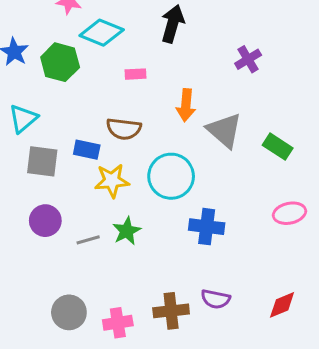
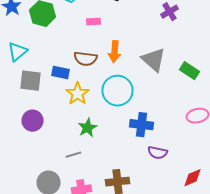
orange arrow: (186, 105) -> (114, 52), moved
yellow star: (112, 181) -> (78, 94), turned -30
gray line: (88, 240) -> (74, 155), moved
purple semicircle: (215, 299) -> (158, 153), moved

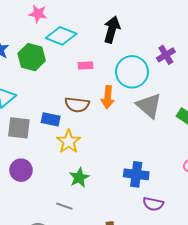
cyan circle: (118, 91) -> (132, 72), moved
gray line: (74, 155) -> (64, 206), turned 35

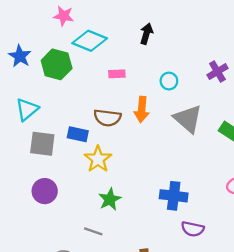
black arrow: (112, 30) -> (146, 34), size x0.7
purple cross: (166, 55) -> (217, 72), moved
cyan circle: (132, 72) -> (169, 81), size x0.5

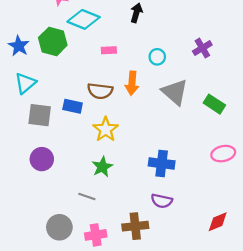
blue star: (20, 56) -> (19, 46), moved
yellow star: (98, 159) -> (106, 129), moved
purple semicircle: (193, 229) -> (162, 201), moved

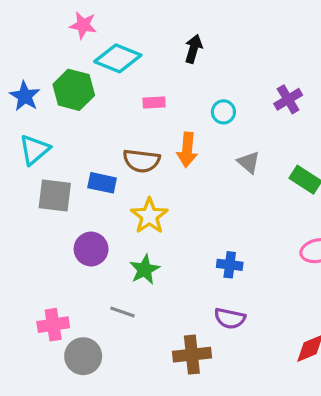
gray triangle: (175, 92) -> (249, 162), size x0.6
purple circle: (42, 159) -> (91, 249), moved
blue cross: (162, 163) -> (230, 265), size x0.7
pink cross: (96, 235) -> (53, 325), moved

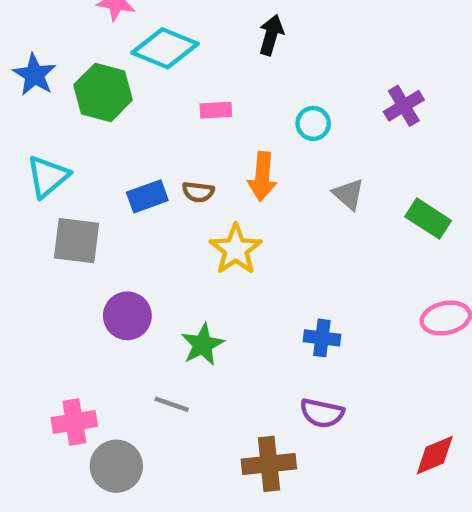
blue star: (25, 96) -> (34, 75), moved
brown semicircle: (141, 161) -> (198, 192), size x0.6
blue rectangle: (102, 183) -> (147, 196), moved, turned -32
yellow star: (149, 216) -> (236, 249), moved

